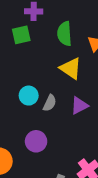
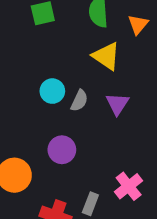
purple triangle: (79, 105) -> (117, 104), turned -30

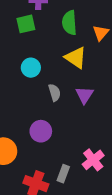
cyan circle: (52, 91) -> (31, 68), moved
gray semicircle: (79, 101) -> (55, 93), turned -42

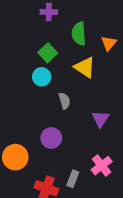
green square: (26, 24) -> (48, 53), moved, turned -30
purple triangle: (84, 95) -> (100, 119), moved

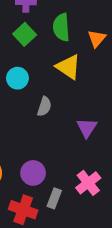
green square: (48, 53) -> (25, 34), moved
gray semicircle: (64, 101) -> (44, 106), turned 35
purple circle: (51, 138) -> (33, 173), moved

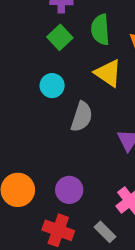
gray semicircle: (44, 106) -> (82, 117), size x1.4
gray rectangle: (54, 198) -> (105, 232), moved, turned -66

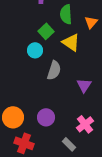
green square: (60, 37) -> (46, 31), moved
red cross: (58, 230) -> (24, 143), moved

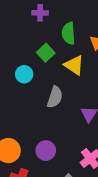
cyan circle: (35, 50) -> (24, 74), moved

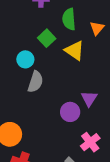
gray semicircle: (55, 97) -> (35, 82), moved
purple circle: (46, 151) -> (70, 112), moved

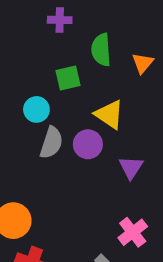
green square: (47, 38) -> (68, 78), turned 30
yellow triangle: (75, 50) -> (109, 114), moved
purple circle: (70, 112) -> (88, 144), moved

